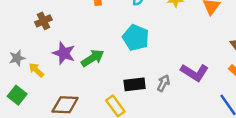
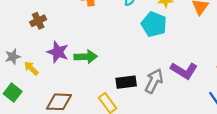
cyan pentagon: (136, 38) -> (154, 24), moved
green arrow: (93, 58) -> (86, 57), turned 30
gray arrow: (163, 83) -> (154, 81), size x1.5

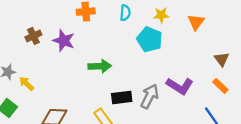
purple star: (58, 52) -> (64, 41), moved
green arrow: (86, 57) -> (100, 66), moved

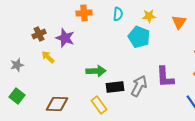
green arrow: (100, 66) -> (96, 71), moved
yellow arrow: (26, 84) -> (48, 57), moved
purple L-shape: (180, 86) -> (165, 77), turned 55

